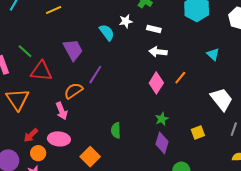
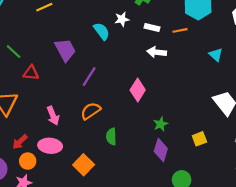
red triangle: (41, 71) -> (31, 73), size x0.7
orange line: (180, 78) -> (180, 30), moved, turned 40
pink diamond: (156, 83) -> (138, 90), moved
orange semicircle: (73, 91) -> (91, 111), moved

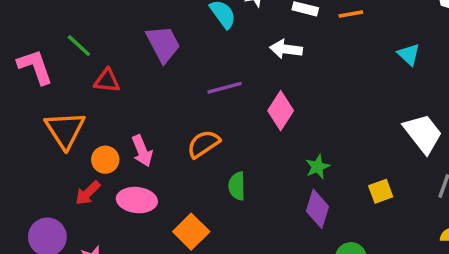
white arrow: (157, 52) -> (286, 49), moved
purple line: (89, 77) -> (225, 88), moved, turned 42
orange circle: (28, 161) -> (105, 160), moved

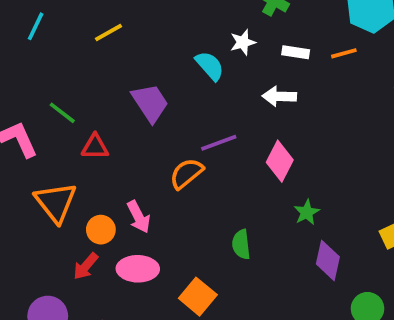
orange semicircle: (204, 144) -> (186, 174), moved
green star: (318, 167) -> (307, 212), moved

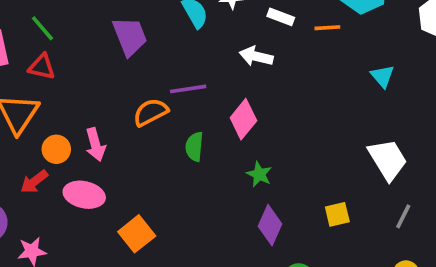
red triangle: (95, 147) -> (42, 67), moved
green star: (307, 212) -> (259, 174), turned -30
green semicircle: (241, 244) -> (194, 147), moved

